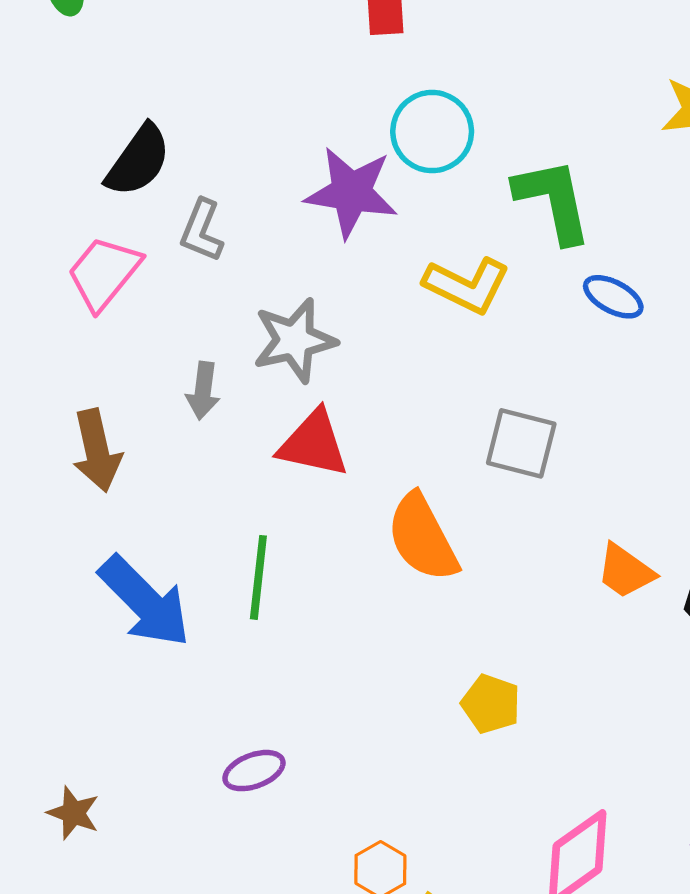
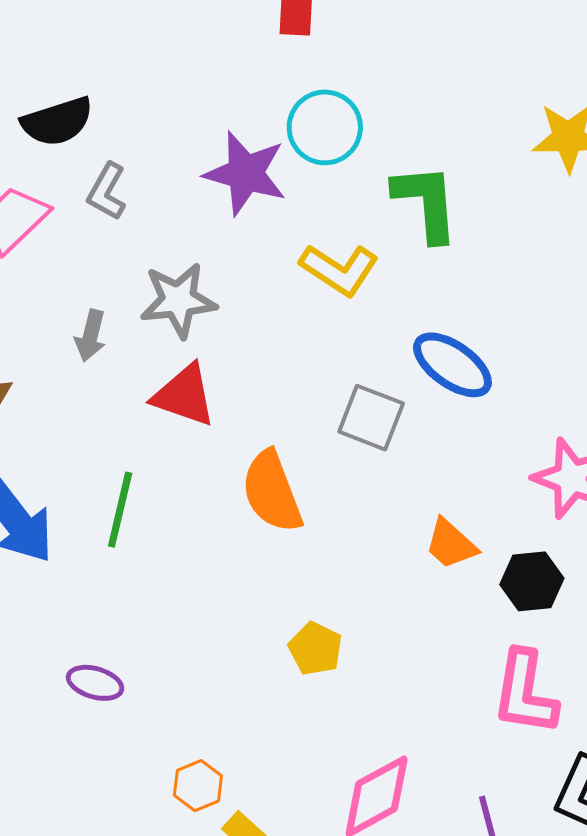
black semicircle: (138, 161) -> (57, 122), turned 30
blue ellipse: (613, 297) -> (452, 365), moved, size x1.5
purple ellipse: (254, 771) -> (95, 683), turned 30

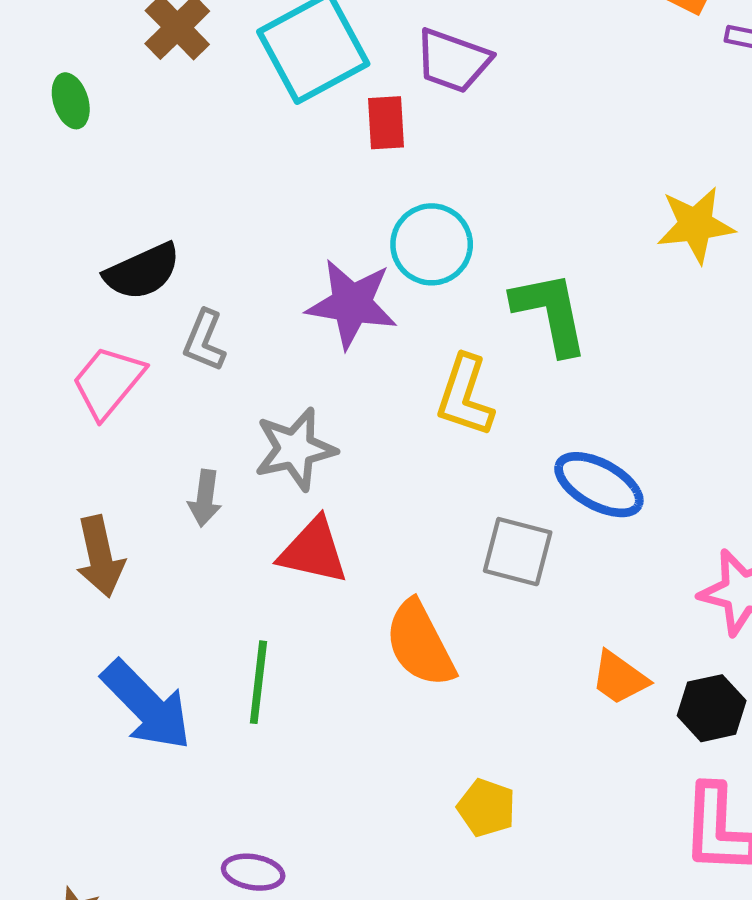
yellow L-shape: (339, 270) -> (465, 396), turned 82

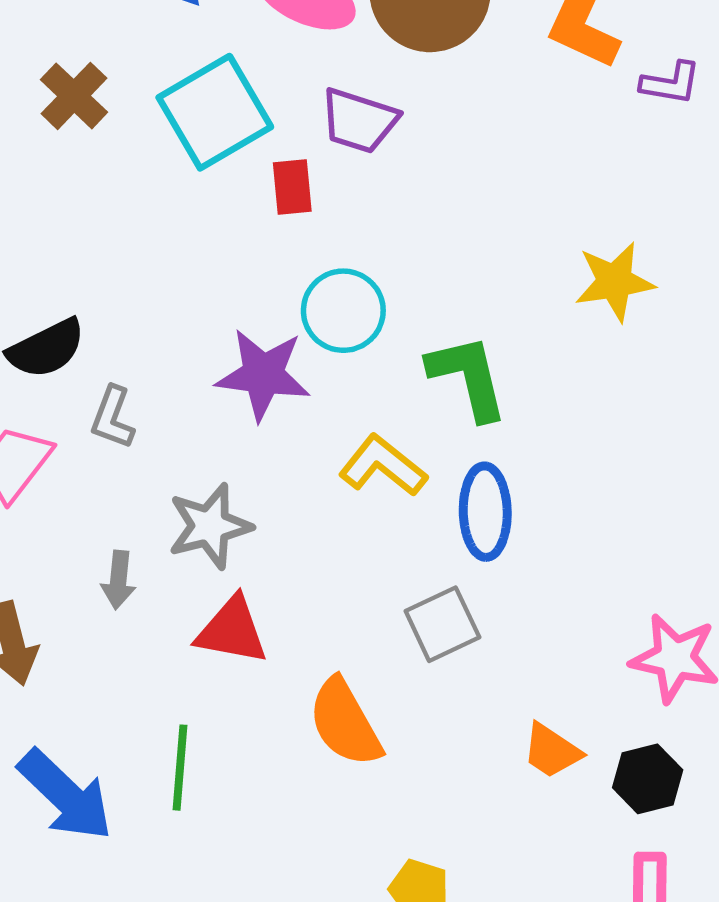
yellow L-shape: (465, 396) -> (383, 466), turned 112
blue ellipse: (599, 485) -> (485, 512), moved, turned 62
gray square: (518, 552) -> (442, 624), turned -38

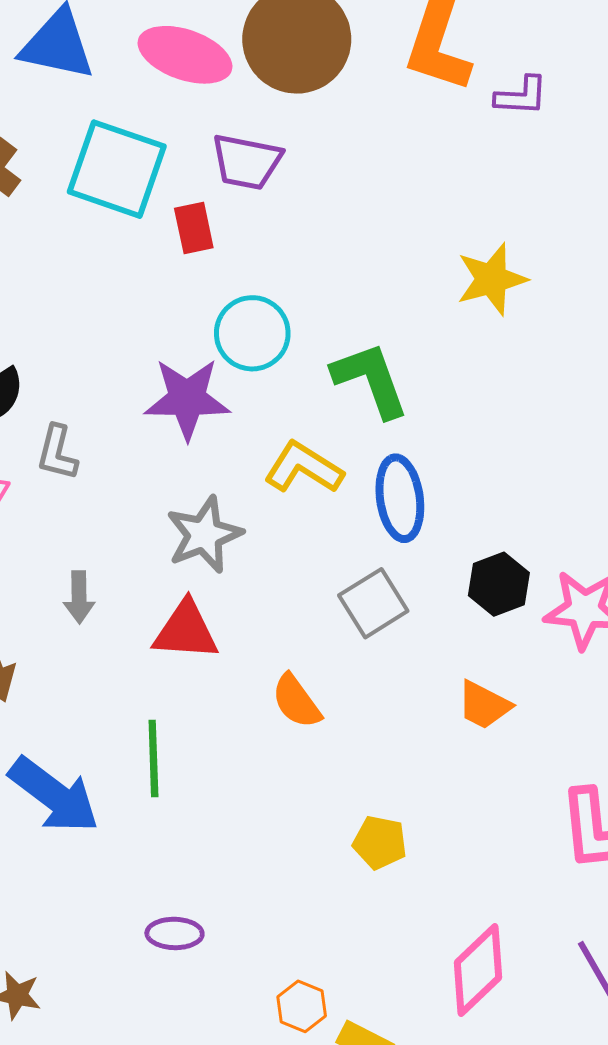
cyan square: (215, 112) -> (117, 169), turned -34
gray star: (210, 526) -> (204, 535), moved
orange semicircle: (345, 723) -> (296, 701), size x0.7
black hexagon: (648, 779) -> (499, 584), moved

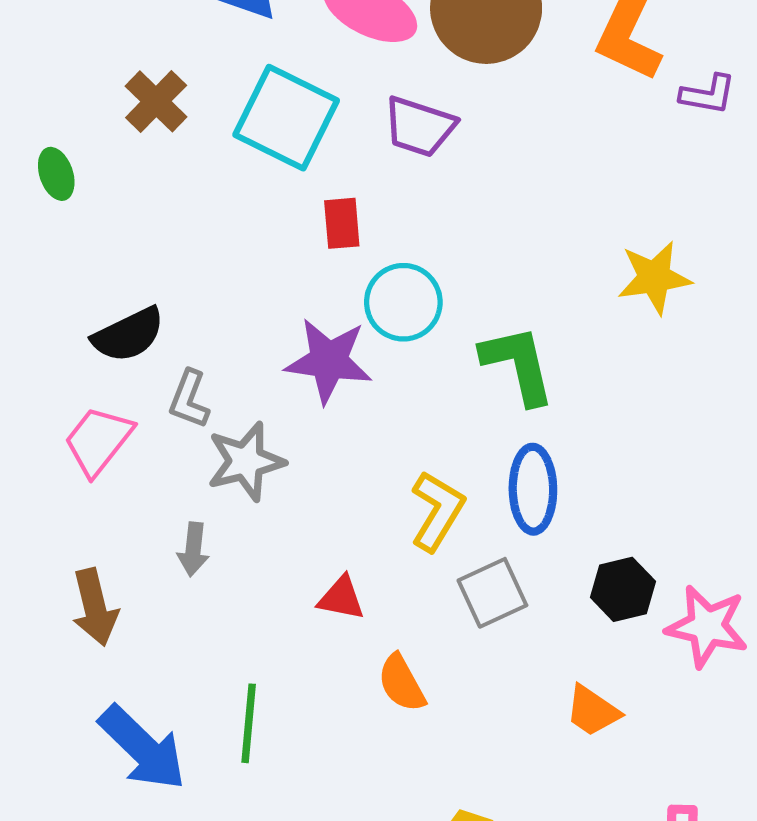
red rectangle: (194, 228) -> (342, 223), moved
yellow L-shape: (304, 468) -> (437, 511), moved, turned 82
gray star: (204, 535) -> (246, 461), moved
red triangle: (186, 631) -> (341, 598), moved, size x0.7

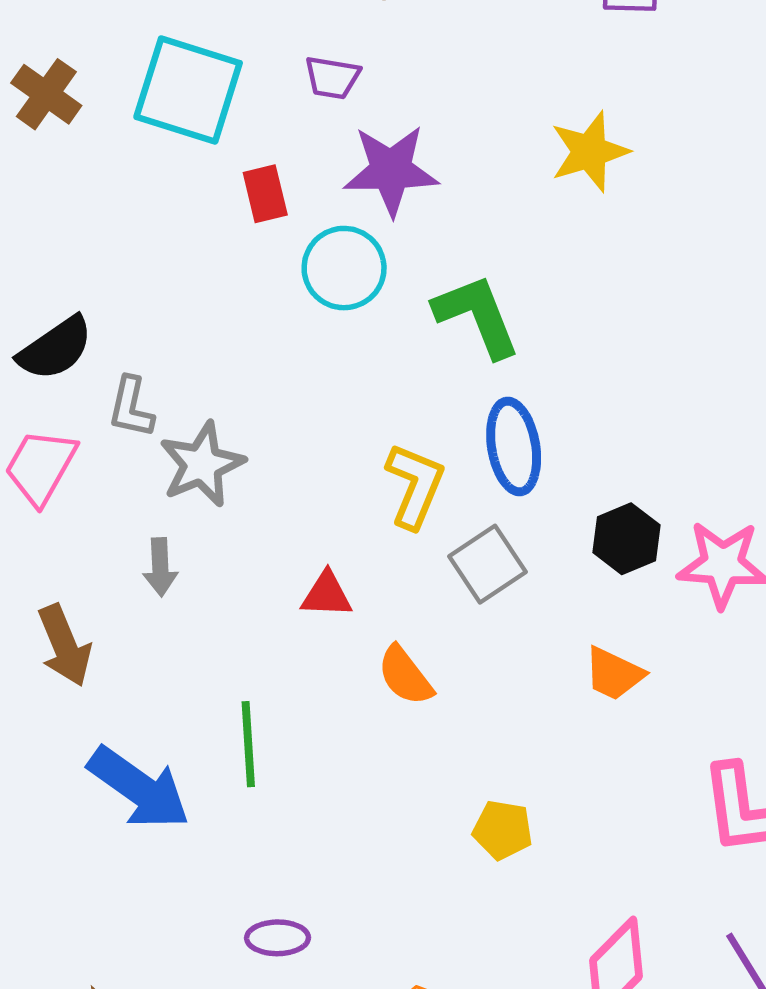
purple trapezoid: (419, 127) -> (332, 78), size x0.7
yellow star: (654, 277) -> (590, 152), moved
purple star: (329, 361) -> (391, 170), moved

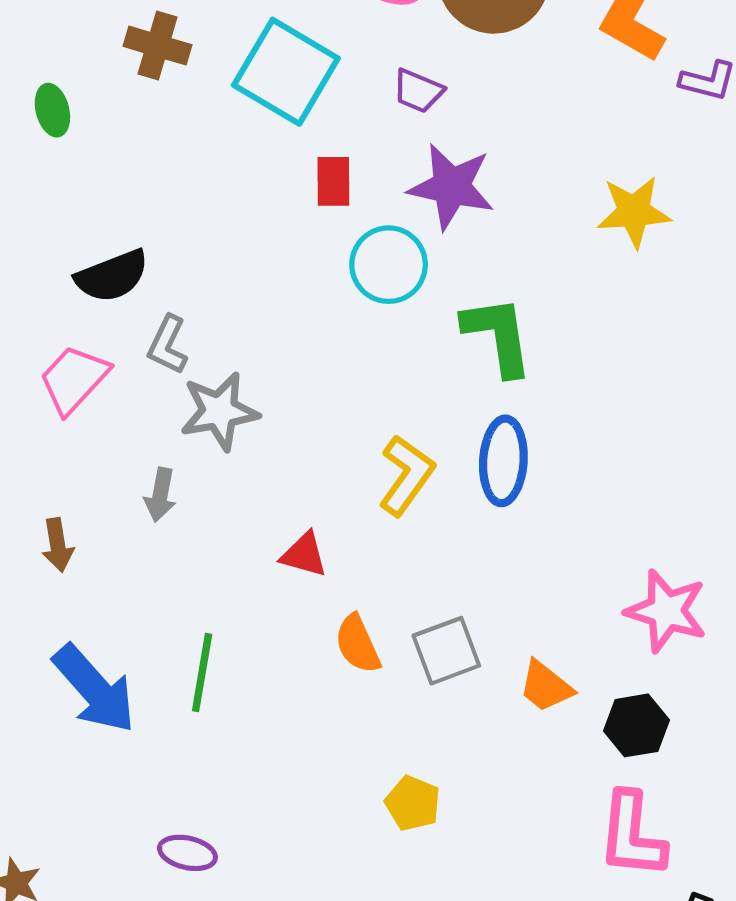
brown cross: (46, 94) -> (158, 46), turned -32
black hexagon: (626, 539) -> (636, 725), moved
gray square: (487, 564) -> (446, 651), moved
brown arrow: (64, 645) -> (58, 545), size x0.7

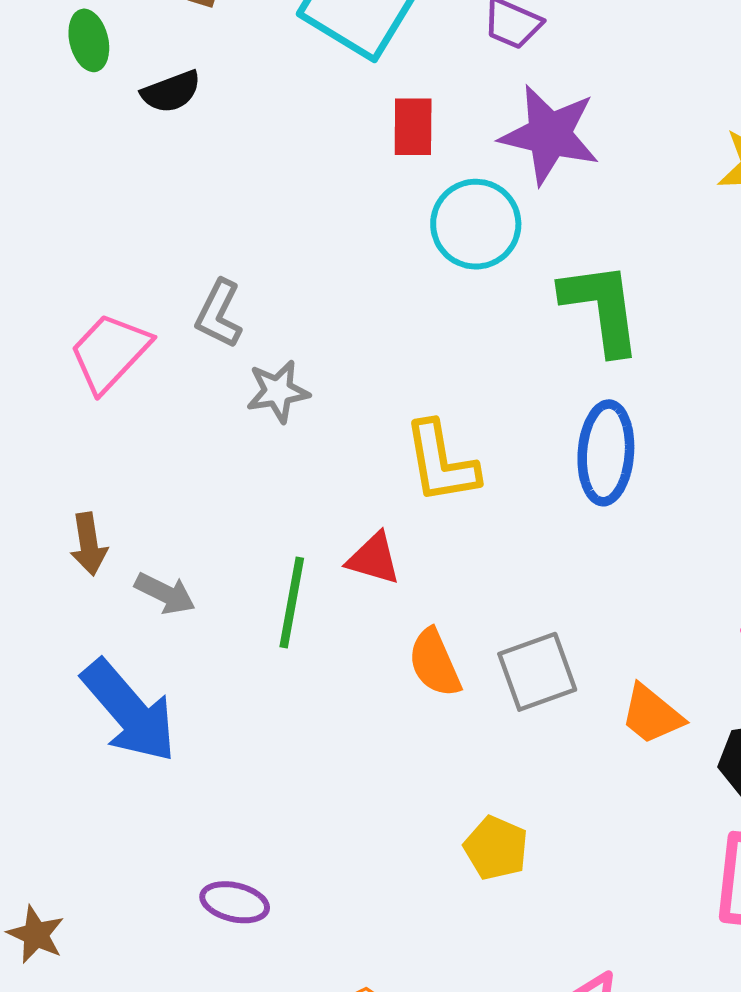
black semicircle: (112, 276) -> (171, 92), moved, size x0.7
gray star: (219, 411) -> (278, 391), size x0.7
yellow L-shape: (406, 475) -> (441, 462), moved, turned 134
gray arrow: (160, 495) -> (165, 593), moved, turned -75
green line: (202, 672) -> (292, 603), moved

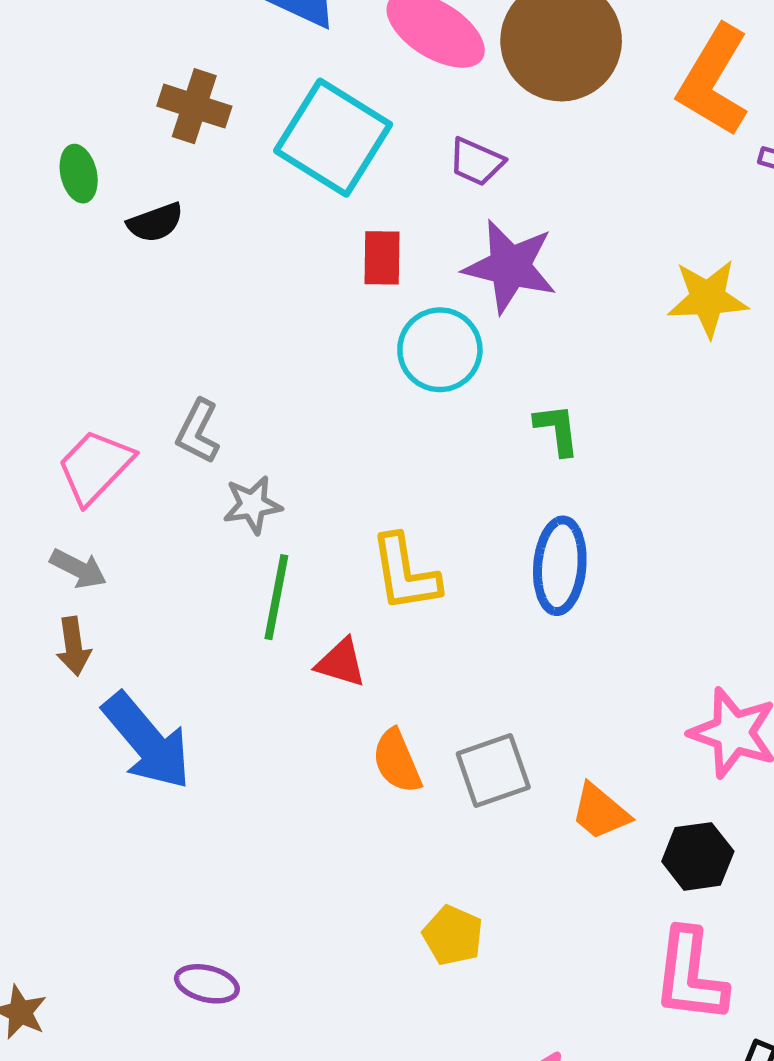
green L-shape: (601, 308) -> (557, 430), size x0.6
gray arrow: (165, 593) -> (78, 569), moved
green line: (292, 603) -> (276, 597), moved
blue arrow: (129, 711) -> (147, 741), moved

